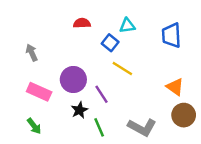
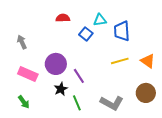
blue trapezoid: (171, 35) -> (122, 31), moved
yellow line: (122, 68) -> (120, 61), moved, turned -48
orange triangle: (175, 87) -> (148, 61), moved

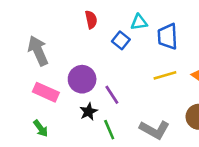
red semicircle: (63, 18) -> (91, 20), turned 80
gray arrow: (22, 42) -> (38, 51), size x1.6

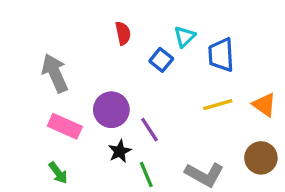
cyan triangle: (139, 22) -> (184, 37), turned -36

